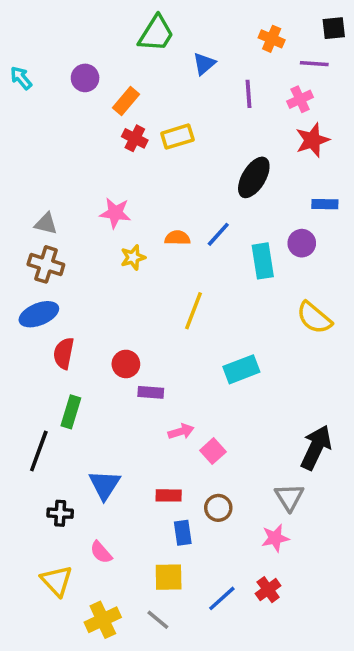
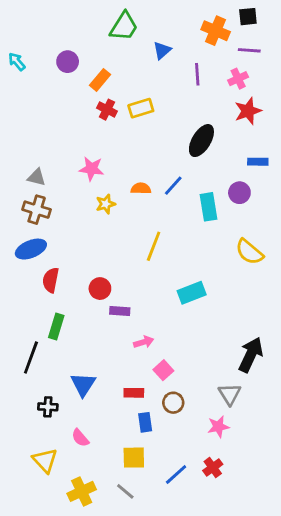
black square: (334, 28) -> (248, 17), moved
orange cross: (272, 39) -> (216, 31), size x1.4
pink square: (213, 451) -> (163, 370), moved

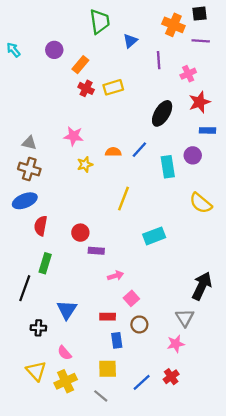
green trapezoid: (124, 26) -> (100, 21), turned -40
pink cross: (238, 79) -> (188, 74), moved
red star: (248, 111) -> (200, 102), moved
yellow cross: (82, 491) -> (66, 381), moved

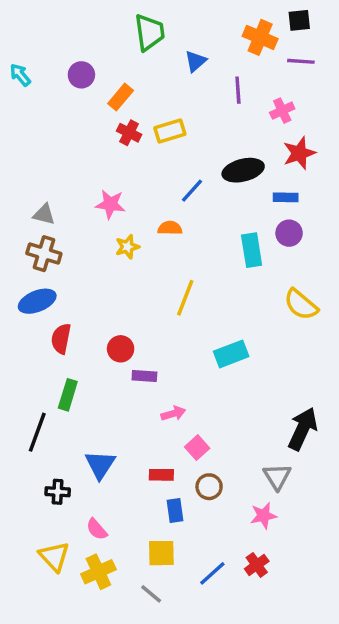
black ellipse: (162, 113) -> (243, 170), turned 45
blue rectangle: (207, 130) -> (286, 197), moved
blue line: (139, 150) -> (192, 191), moved

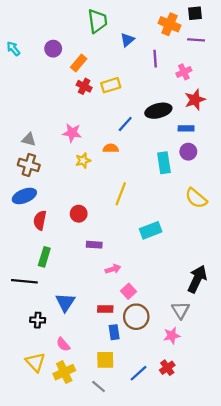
red circle: (121, 349) -> (79, 214), moved
black line: (37, 432) -> (24, 281), turned 75
brown circle: (209, 487) -> (136, 317), size x1.5

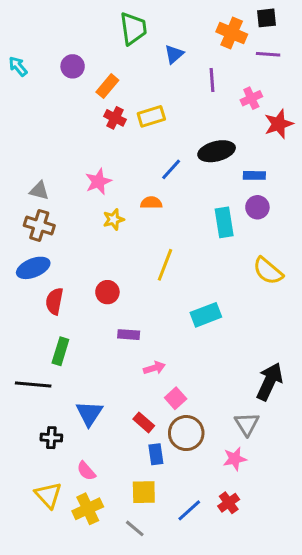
red star: (195, 100) -> (279, 124), moved
pink star: (72, 133) -> (98, 182), turned -30
red rectangle: (105, 309) -> (144, 422), turned 40

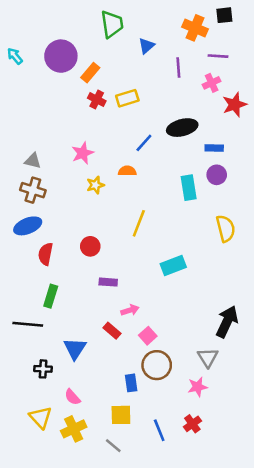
purple line: (268, 54) -> (218, 56), moved
purple circle: (73, 66) -> (61, 56), size x1.6
yellow semicircle: (268, 271) -> (226, 228), turned -144
red rectangle: (144, 422) -> (112, 331), moved
blue line: (189, 510) -> (159, 430), turned -70

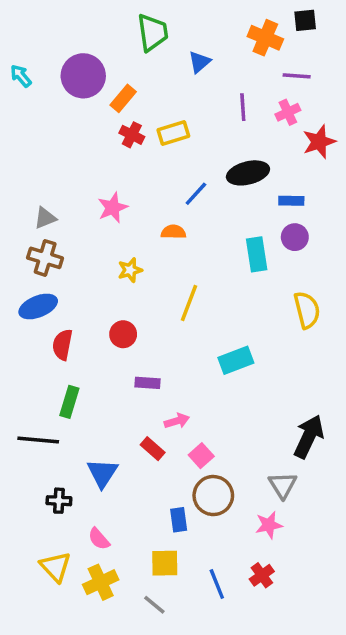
purple line: (178, 68) -> (243, 107), moved
gray triangle: (33, 161) -> (45, 218), turned -36
yellow star: (95, 185) -> (130, 270), moved

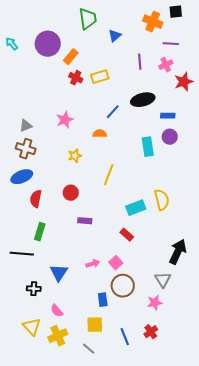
yellow semicircle: (307, 310) -> (162, 200), moved
pink arrow: (177, 421) -> (93, 264), moved
red rectangle: (153, 449) -> (127, 235), moved

